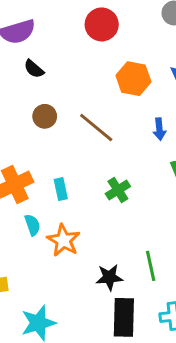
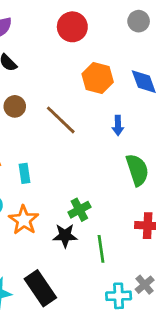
green cross: (118, 190) -> (79, 210), moved
black star: (109, 277) -> (65, 236), moved
black rectangle: (124, 317) -> (40, 288), moved, turned -40

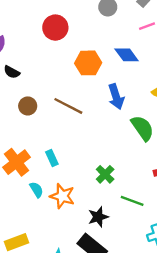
blue arrow: (118, 125) -> (116, 97), size x1.5
black star: (65, 236) -> (98, 217), moved
green line: (101, 249) -> (132, 201), turned -45

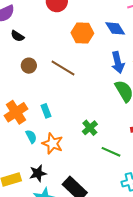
blue arrow: (116, 97) -> (118, 62), moved
black star: (98, 217) -> (38, 173), moved

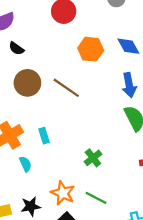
brown circle: (29, 66) -> (27, 83), size x1.5
orange star: (53, 144) -> (63, 193), moved
green line: (111, 152) -> (96, 198), moved

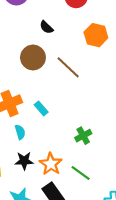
black semicircle: (16, 48) -> (46, 27), moved
cyan rectangle: (44, 136) -> (41, 108), turned -32
black star: (31, 206) -> (24, 161), moved

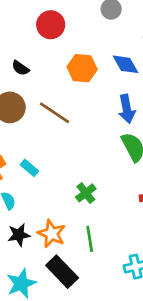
green line: (81, 173) -> (90, 239), turned 54

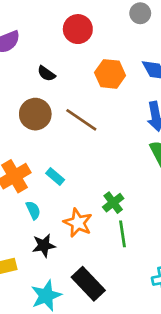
orange star: (52, 234) -> (78, 223), moved
green line: (90, 239) -> (122, 234), moved

